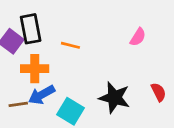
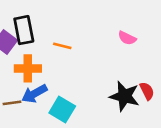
pink semicircle: (138, 37) -> (127, 38), turned 84
black star: (114, 98) -> (124, 96), moved

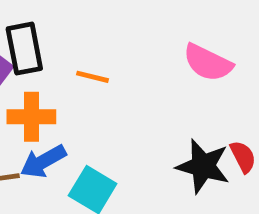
pink semicircle: (127, 38) -> (208, 63), size x1.5

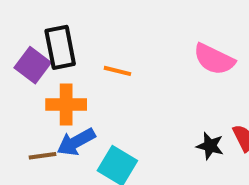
black star: (203, 166) -> (210, 146), size x0.6

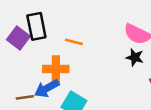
orange cross: (66, 105) -> (56, 69), moved
black star: (210, 146) -> (135, 57), moved

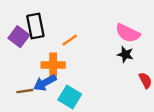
orange line: (74, 42) -> (70, 40), turned -49

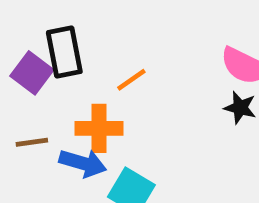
blue arrow: (45, 83) -> (83, 163), turned -135
brown line: (25, 91) -> (32, 142), moved

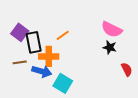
black rectangle: (64, 52) -> (34, 42), moved

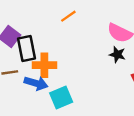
orange line: (63, 35) -> (68, 16), moved
cyan square: (63, 83) -> (61, 98), turned 36

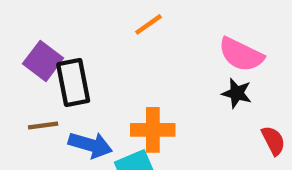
orange cross: (44, 65) -> (153, 130), moved

